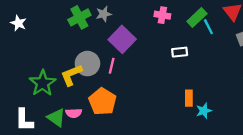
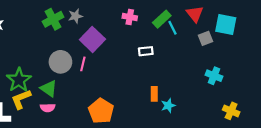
yellow L-shape: (71, 75) -> (21, 99), moved
orange pentagon: (102, 102) -> (101, 111), moved
green triangle: (56, 118) -> (49, 89), moved

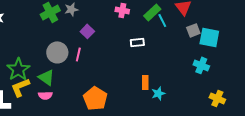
cyan square: (226, 25) -> (209, 37), moved
purple square: (92, 39) -> (87, 31), size x0.6

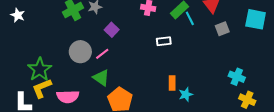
cyan square: (209, 37) -> (256, 19), moved
pink line: (78, 54) -> (102, 54), turned 40
cyan cross: (201, 65) -> (237, 77), moved
green triangle: (46, 77) -> (101, 78), moved
pink semicircle: (45, 95) -> (68, 97), size x1.5

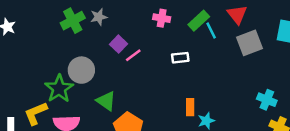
gray square: (222, 29) -> (249, 43), size x1.5
pink line: (102, 54) -> (133, 55), moved
green star: (40, 69) -> (59, 89), moved

